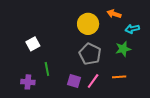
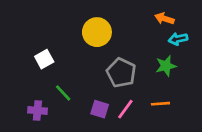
orange arrow: (114, 14) -> (165, 19), moved
yellow circle: (88, 24) -> (97, 32), moved
green line: (47, 69) -> (63, 93), turned -32

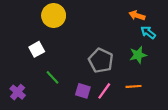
yellow circle: (97, 32) -> (54, 16), moved
cyan arrow: (178, 39) -> (148, 32), turned 49
purple cross: (37, 110) -> (18, 92), moved, turned 35

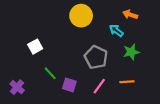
yellow circle: (54, 16) -> (81, 16), moved
cyan arrow: (148, 32) -> (116, 31), moved
purple square: (83, 91) -> (69, 85), moved

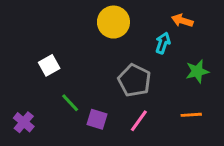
cyan arrow: (116, 31) -> (163, 43), turned 72
green star: (131, 52) -> (197, 71), moved
orange line: (127, 82) -> (191, 115), moved

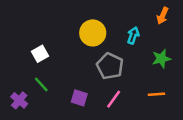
orange arrow: (182, 21) -> (163, 16), moved, turned -84
yellow circle: (113, 22) -> (93, 33), moved
green line: (70, 103) -> (41, 84), moved

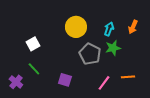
orange arrow: (163, 16) -> (133, 27), moved
green star: (161, 59) -> (113, 48), moved
pink line: (114, 99) -> (104, 83), moved

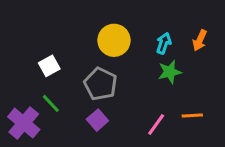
gray pentagon: (90, 54) -> (100, 84), moved
purple square: (65, 80) -> (97, 120), turned 32
purple cross: (16, 82) -> (24, 123), size x1.5

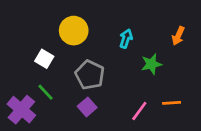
yellow circle: (114, 40) -> (74, 31), moved
cyan arrow: (164, 43) -> (126, 39), moved
white square: (49, 66) -> (44, 59), turned -30

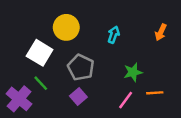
white square: (44, 59) -> (40, 53), size x1.5
green star: (151, 64) -> (133, 72), moved

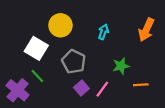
orange arrow: (161, 32) -> (146, 30), size x1.5
purple square: (78, 96) -> (81, 88), moved
pink line: (126, 100) -> (102, 89), moved

